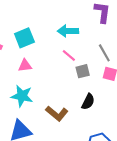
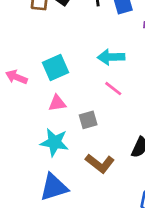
gray square: (83, 71) -> (88, 120), moved

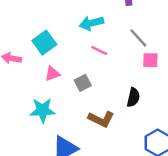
cyan star: (54, 142) -> (43, 110), moved

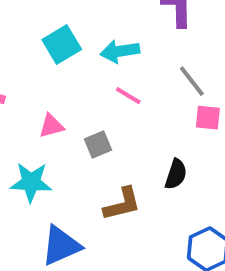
cyan square: (44, 43) -> (62, 44), moved
brown L-shape: (101, 119) -> (122, 204), turned -45

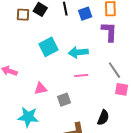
pink line: (128, 96) -> (81, 75), turned -40

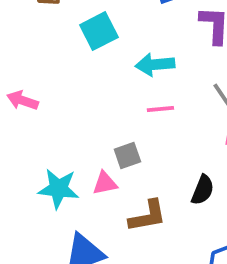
cyan square: (48, 47) -> (99, 31), moved
pink triangle: (41, 89) -> (105, 183), moved

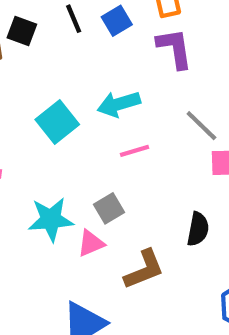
cyan square: (99, 31) -> (57, 122), moved
cyan star: (59, 189) -> (51, 219), moved

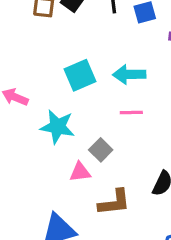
gray square: (109, 208) -> (101, 150), turned -30
cyan star: (51, 219) -> (57, 127), moved

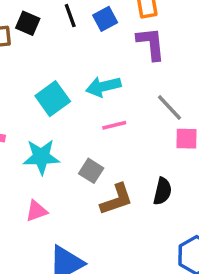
pink triangle: (80, 172) -> (36, 211), moved
brown L-shape: (114, 202) -> (117, 199), moved

